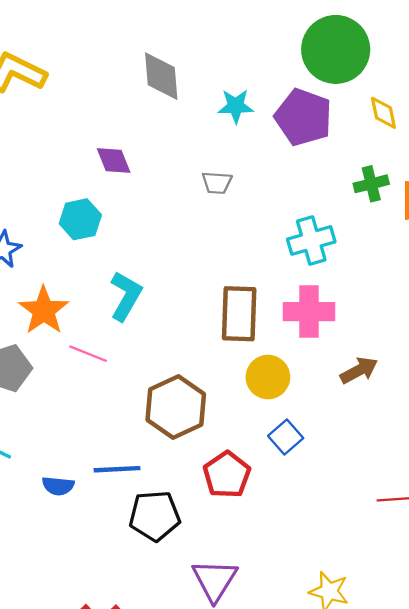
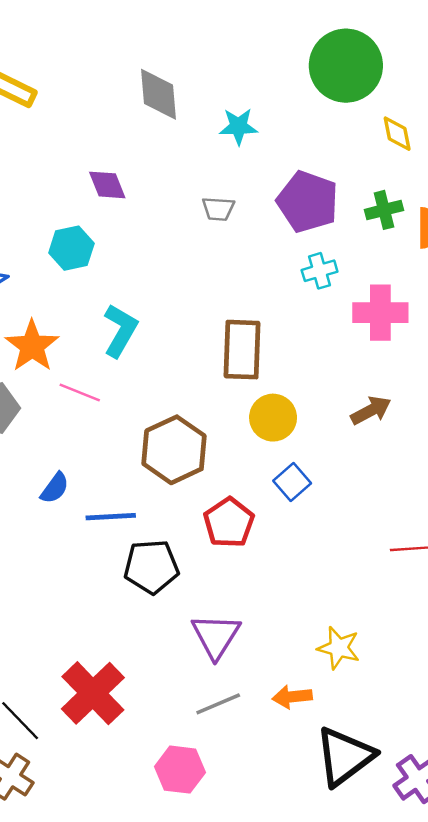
purple pentagon: (303, 117) -> (308, 202), moved
cyan cross: (311, 240) -> (320, 271), size x0.7
pink cross: (309, 312) -> (380, 313), moved
blue semicircle: (58, 486) -> (55, 488), moved, turned -60

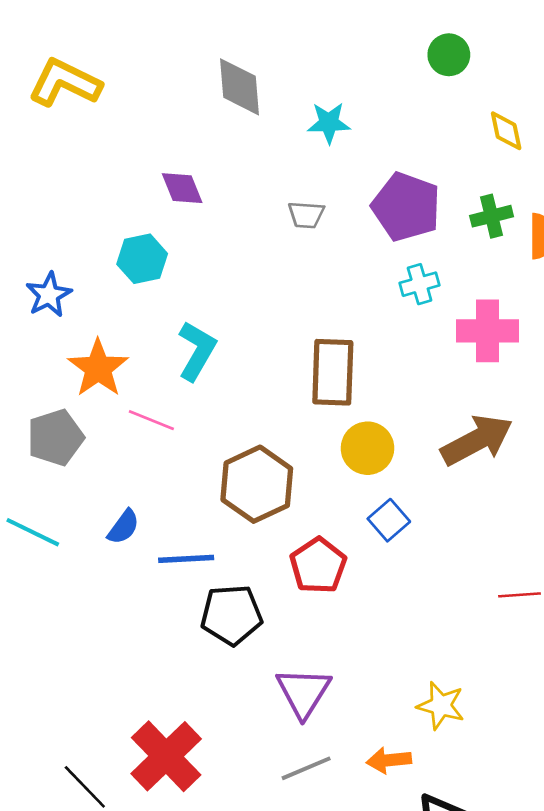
green circle: (346, 66) -> (449, 55), size x0.5
brown arrow: (371, 410) -> (477, 440), size x1.6

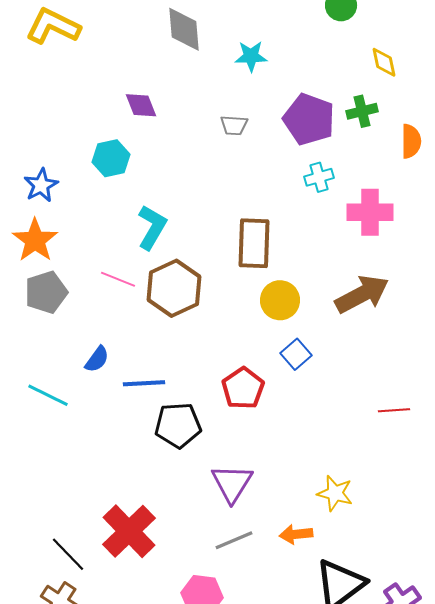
green cross: (492, 216) -> (362, 111), moved
orange star: (98, 368) -> (35, 240), moved
brown hexagon: (257, 484) -> (174, 288), moved
cyan line: (33, 532) -> (48, 395), moved

